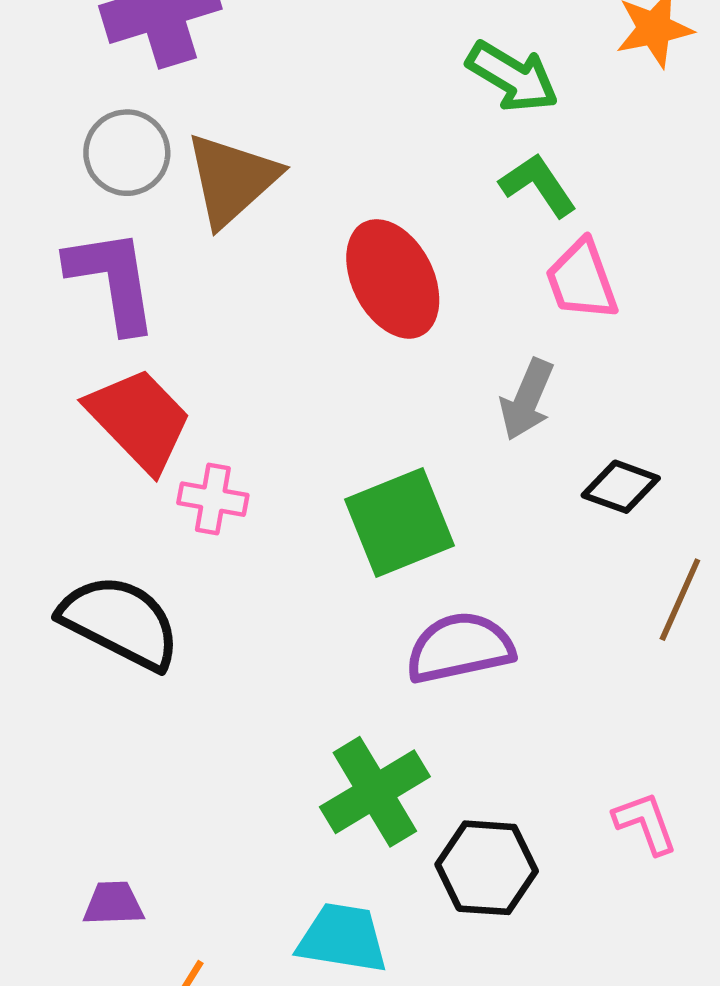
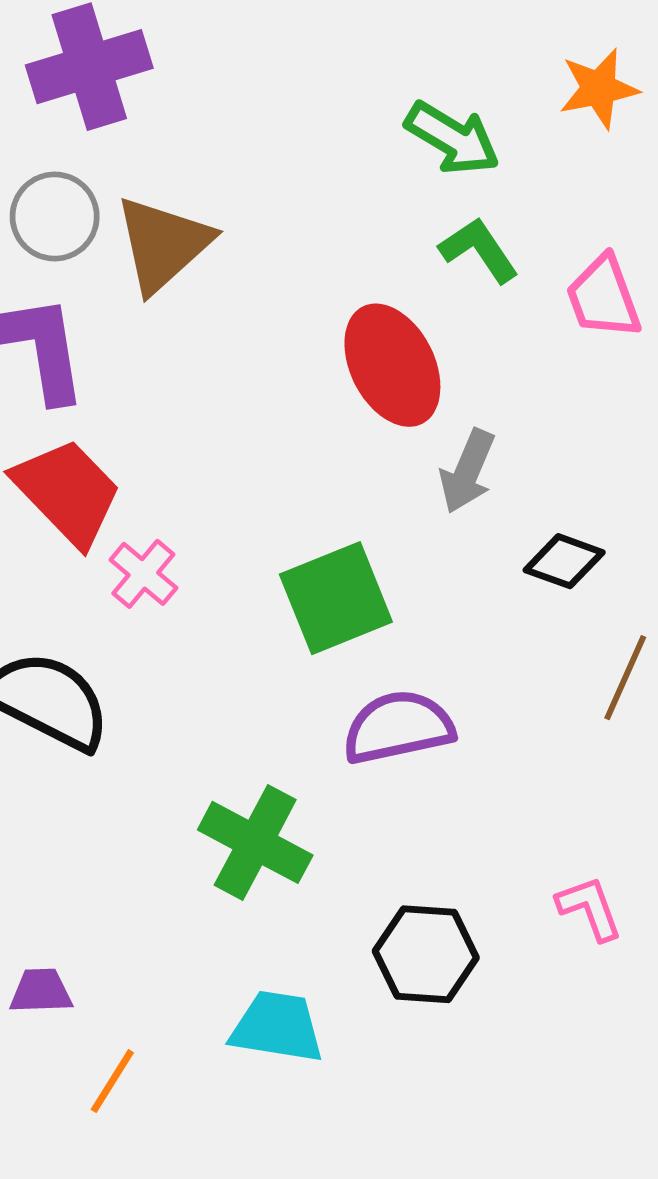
red ellipse: (393, 279) -> (392, 365), moved
pink trapezoid: (582, 280) -> (603, 297), moved
pink cross: (213, 499) -> (143, 574), turned 30
green cross: (375, 792) -> (255, 842), moved, turned -31

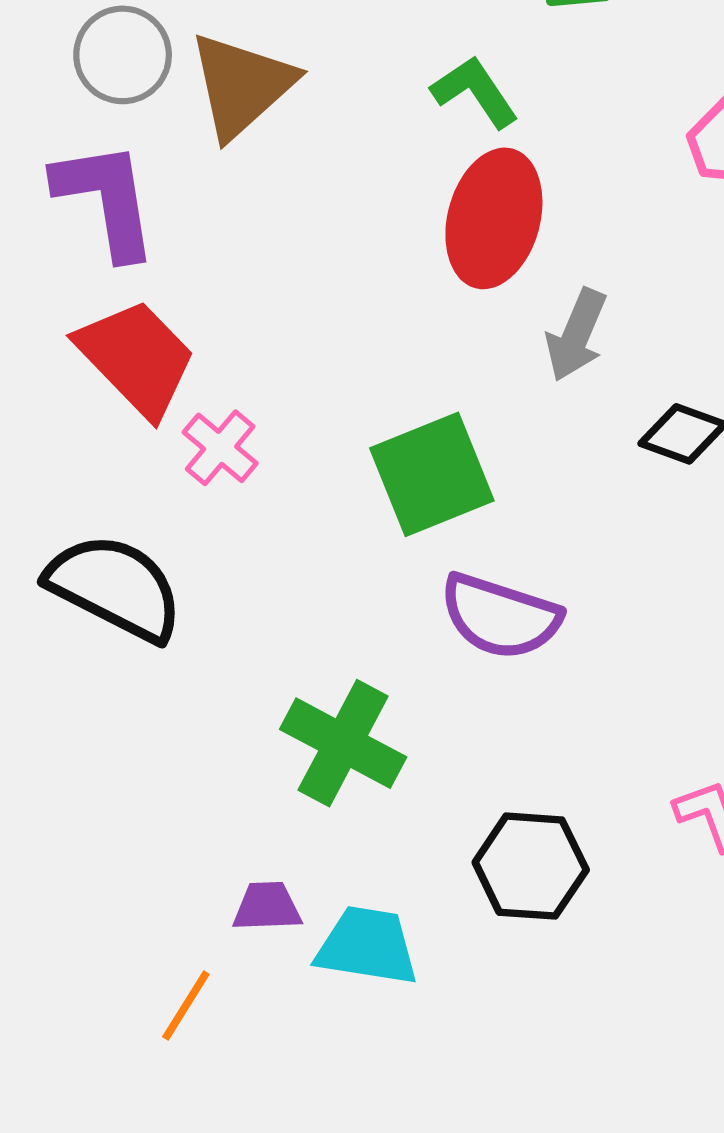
green L-shape: (479, 250) -> (475, 92), moved
red ellipse: (392, 365) -> (494, 218), turned 42
purple semicircle: (398, 727) -> (500, 616), turned -150
purple trapezoid: (41, 991) -> (267, 907), moved

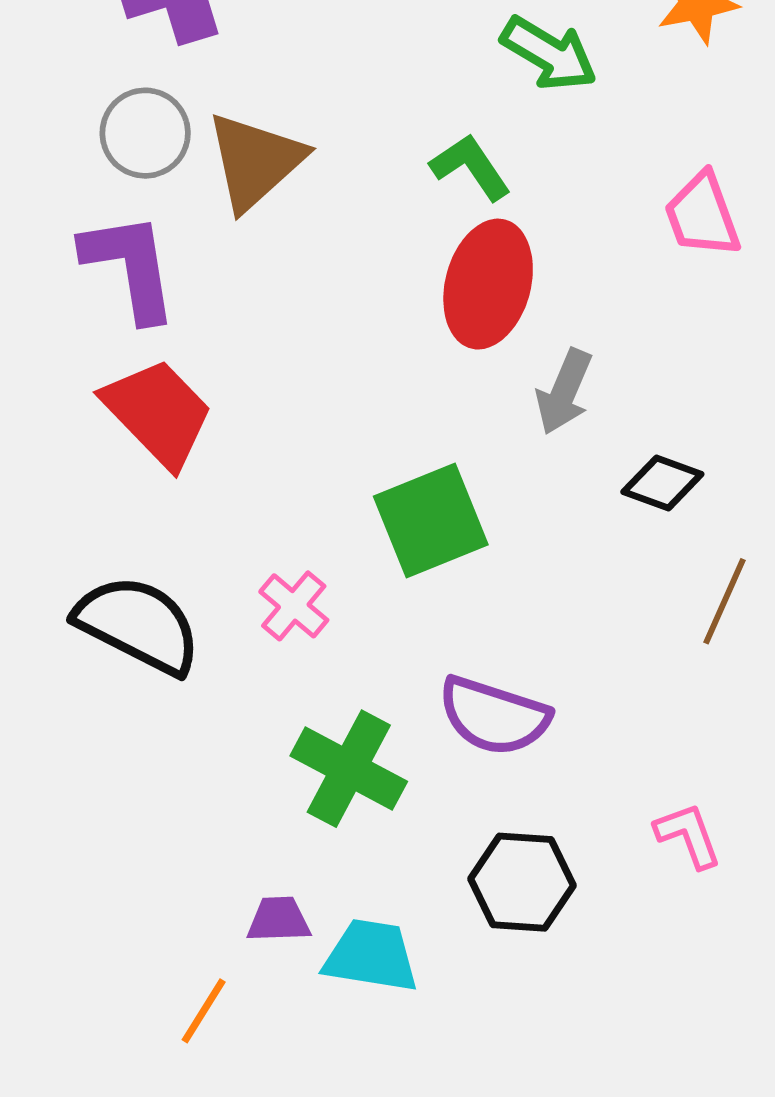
pink cross: (220, 448) -> (294, 606), moved
purple semicircle: (500, 616) -> (494, 716), moved

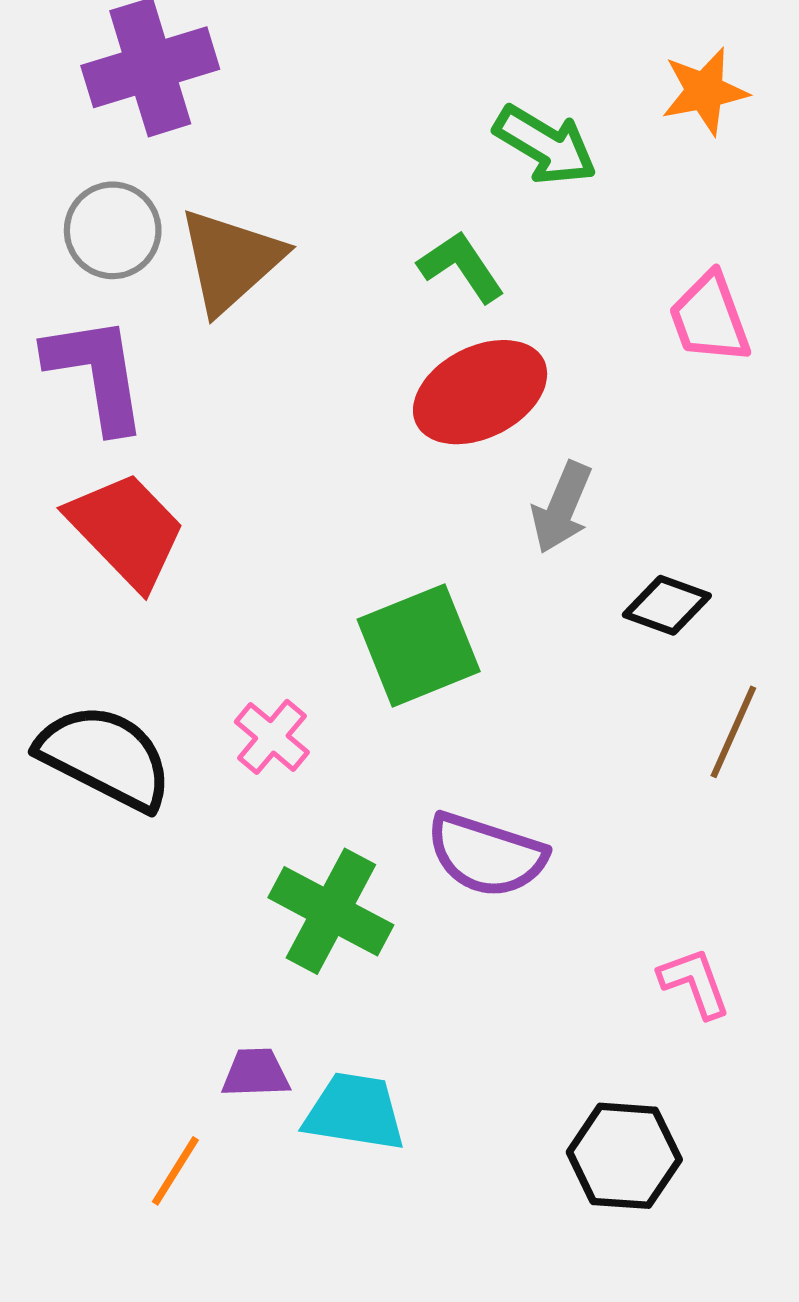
red ellipse: (488, 284) -> (480, 392), turned 48
black hexagon: (522, 882) -> (624, 1156), moved

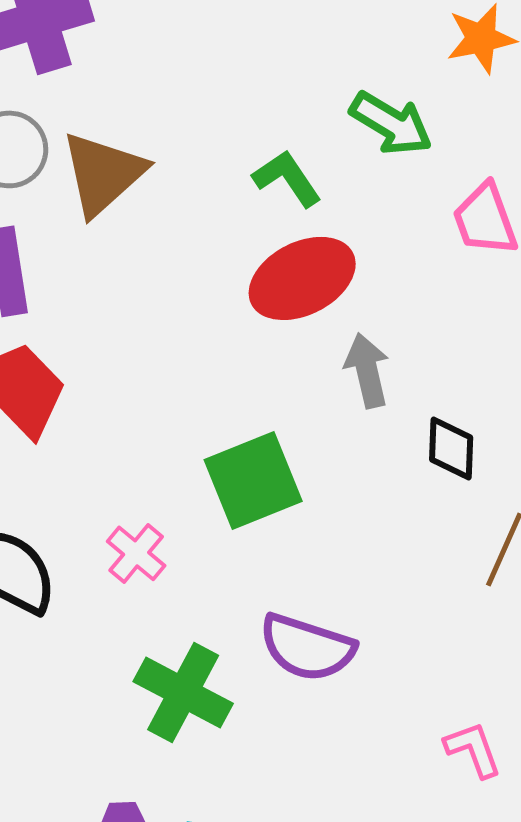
green arrow: (545, 145) -> (391, 123), moved
gray arrow: (562, 507) -> (367, 370), turned 144
black diamond: (667, 605) -> (451, 448), turned 72

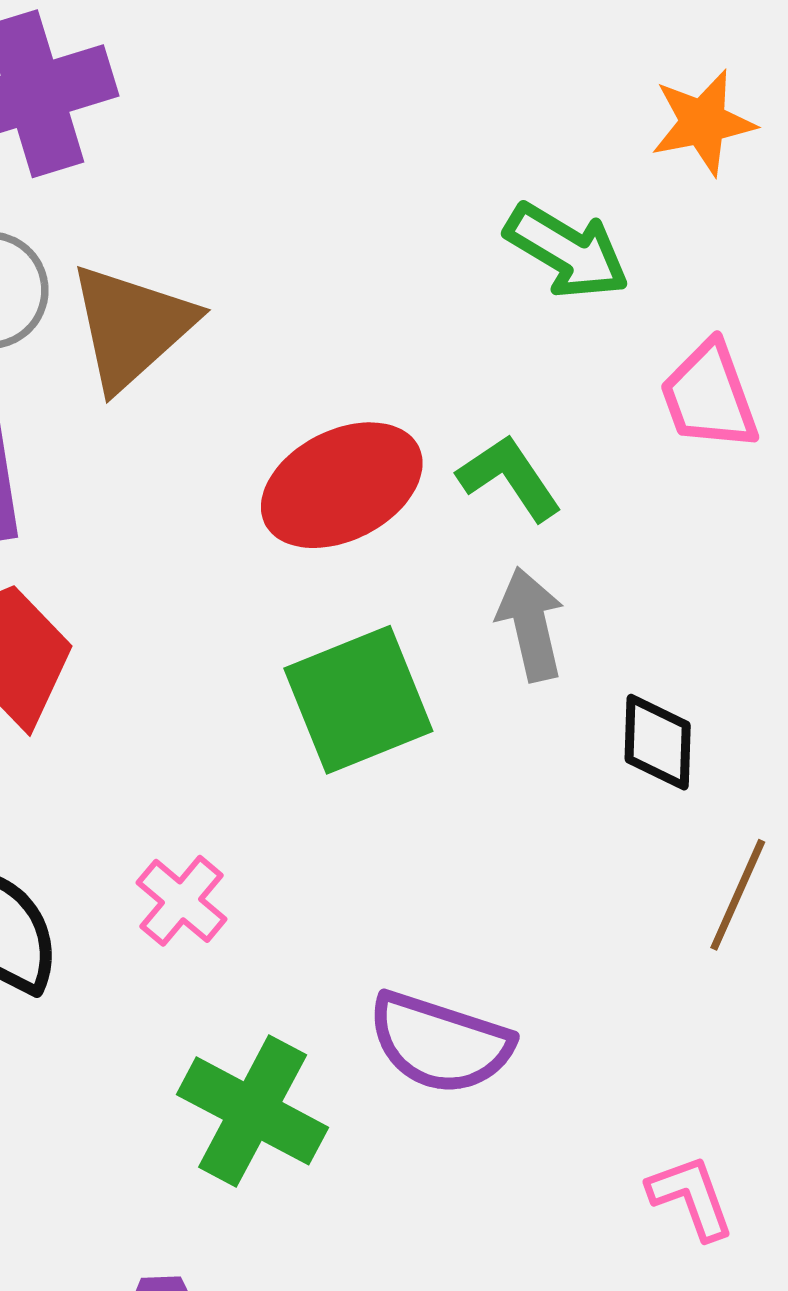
green L-shape: (287, 178) -> (510, 478), moved
red ellipse: (302, 278) -> (342, 485), moved
green square: (253, 480) -> (358, 700), moved

